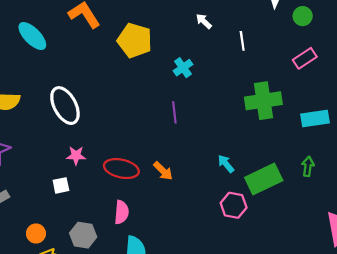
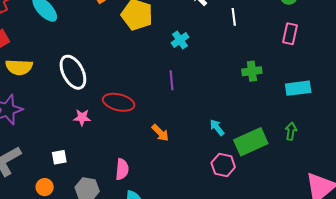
pink rectangle: (305, 58) -> (290, 34), turned -45
green cross: (263, 101) -> (252, 71), size x0.6
red ellipse: (121, 169) -> (119, 102), moved
white square: (61, 185) -> (59, 157), moved

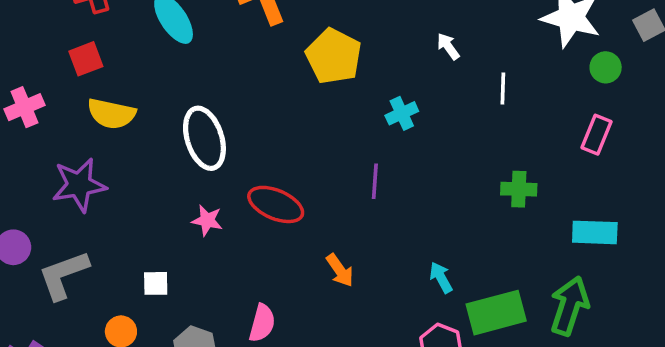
green arrow: (291, 131) -> (569, 306), size x1.8

